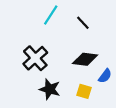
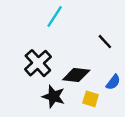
black line: (83, 23) -> (105, 42), moved
black diamond: (85, 59) -> (76, 75), moved

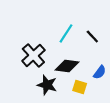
cyan line: (55, 16) -> (66, 33), moved

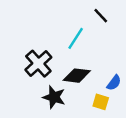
black line: (92, 37) -> (101, 16), moved
yellow square: (80, 87) -> (101, 102), moved

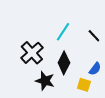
black line: (101, 16) -> (94, 36), moved
black diamond: (77, 76) -> (64, 63), turned -70

